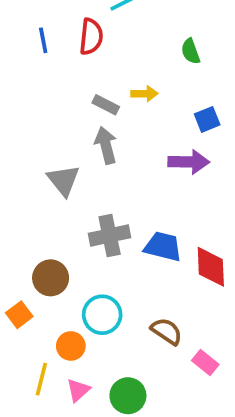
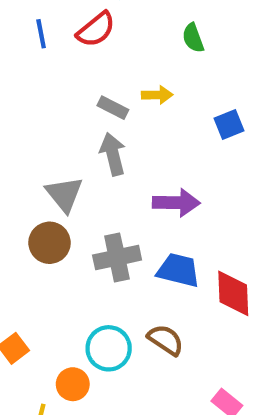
red semicircle: (91, 37) -> (96, 29), turned 45
green semicircle: (191, 51) -> (193, 38), moved
purple arrow: (189, 162) -> (176, 203), moved
brown circle: (51, 278) -> (50, 243), moved
brown semicircle: (167, 331) -> (166, 340), moved

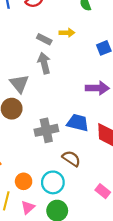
purple arrow: (176, 203) -> (97, 88), moved
gray cross: (117, 258) -> (46, 130), moved
cyan circle: (109, 348) -> (53, 182), moved

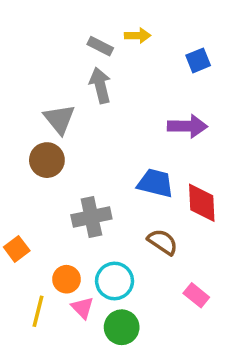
gray cross: (46, 130) -> (91, 217), moved
brown semicircle: (71, 159) -> (163, 242), moved
pink triangle: (28, 207) -> (82, 308), moved, turned -32

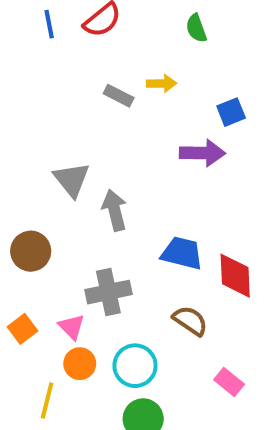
gray arrow: (100, 85) -> (115, 210), moved
purple arrow: (187, 126) -> (202, 153), moved
brown circle: (47, 160) -> (31, 251), moved
pink triangle: (82, 308) -> (72, 327), moved

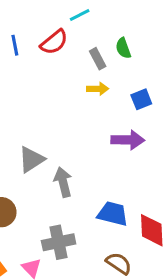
gray rectangle: (119, 96) -> (98, 59), moved, turned 35
blue square: (231, 112) -> (141, 99), moved
gray triangle: (72, 180) -> (31, 160), turned 36

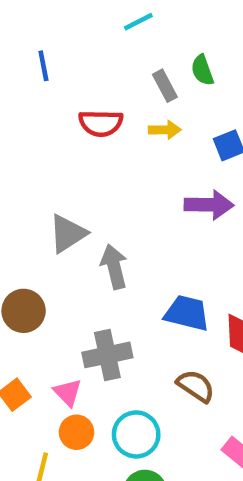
red semicircle: (54, 42) -> (101, 123), moved, turned 40

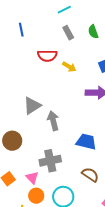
gray rectangle: (165, 86) -> (68, 33), moved
yellow arrow: (165, 130) -> (69, 67), moved, turned 32

